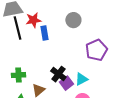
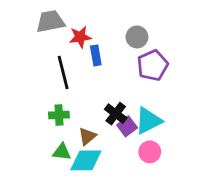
black line: (17, 28) -> (63, 72), moved
purple pentagon: (96, 50) -> (153, 65), moved
cyan triangle: (81, 79) -> (148, 121), size x1.5

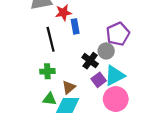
gray circle: (137, 37) -> (106, 51), moved
black cross: (116, 114) -> (90, 61), moved
pink circle: (150, 152) -> (116, 99), size x1.5

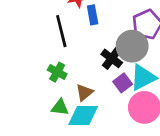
gray circle: (106, 51) -> (132, 46), size x1.5
green cross: (47, 71) -> (57, 72), turned 32

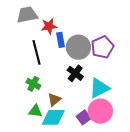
gray circle: (132, 46) -> (78, 47), moved
purple square: (123, 83) -> (84, 117), moved

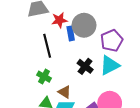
gray circle: (78, 47) -> (84, 25), moved
cyan triangle: (99, 88) -> (110, 65), moved
brown triangle: (54, 100) -> (65, 92), turned -48

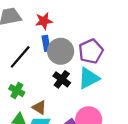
red star: (59, 20) -> (44, 21), moved
gray circle: (84, 25) -> (61, 51), moved
black line: (47, 46) -> (20, 57), turned 55

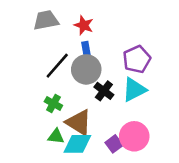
red star: (44, 21) -> (84, 25), turned 30
gray circle: (61, 51) -> (86, 69), moved
brown triangle: (39, 107) -> (79, 122), size x1.6

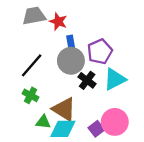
red star: (84, 25) -> (58, 22), moved
purple pentagon: (137, 59) -> (100, 52), moved
black line: (57, 66) -> (32, 65), moved
green cross: (53, 103) -> (31, 95), moved

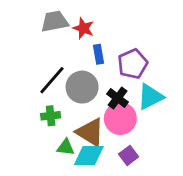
gray circle: (71, 61) -> (82, 87), moved
green cross: (31, 95) -> (51, 116), turned -35
pink circle: (115, 122) -> (120, 119), moved

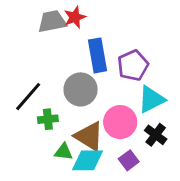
red star: (83, 28) -> (75, 17), moved, turned 30
blue rectangle: (98, 54) -> (98, 55), size x1.6
black line: (52, 80) -> (28, 97), moved
black cross: (118, 98) -> (156, 135), moved

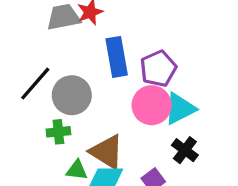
gray circle: (81, 89) -> (72, 95), moved
black line: (28, 97) -> (35, 84), moved
pink circle: (120, 122) -> (152, 105), moved

